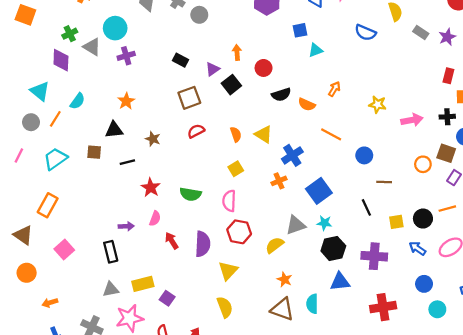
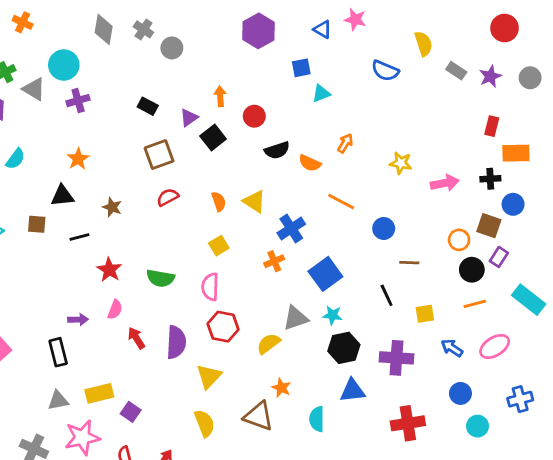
orange line: (447, 209) -> (475, 304), moved
black circle: (423, 219) -> (472, 270), moved
brown triangle: (282, 309) -> (259, 416), moved

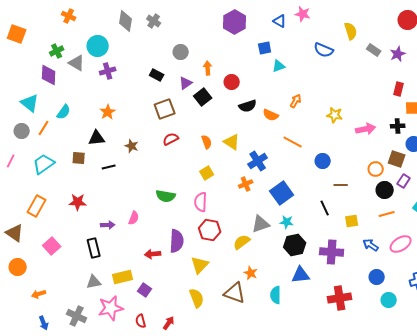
gray circle: (172, 48) -> (181, 52), moved
red star: (109, 270) -> (78, 202), moved, turned -30
red arrow: (136, 338) -> (153, 254), moved, turned -63

